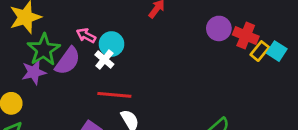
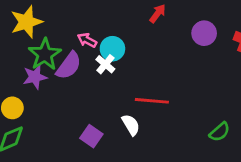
purple circle: (219, 28) -> (204, 33), moved
red line: (114, 95) -> (152, 101), moved

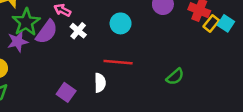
cyan circle: (112, 49) -> (121, 23), moved
white semicircle: (131, 125) -> (100, 83), turned 30
green semicircle: (220, 132) -> (175, 77), moved

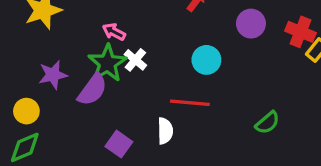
green star: (26, 22) -> (107, 63), moved
cyan circle: (121, 23) -> (206, 60), moved
purple semicircle: (47, 32) -> (92, 90), moved

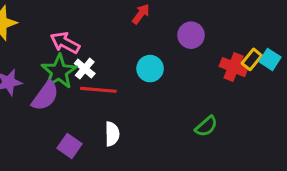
pink arrow: (114, 32) -> (65, 43), size x1.4
red cross: (300, 32) -> (234, 67), moved
red line: (190, 103) -> (98, 90), moved

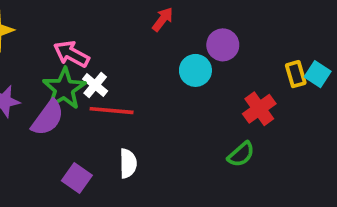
yellow rectangle: (252, 59) -> (296, 74), turned -55
red cross: (234, 67) -> (259, 109), moved, turned 32
cyan circle: (150, 69) -> (195, 70), moved

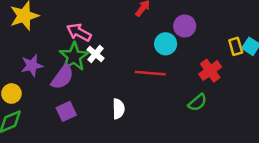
red line: (112, 111) -> (150, 73), moved
purple square: (77, 178) -> (66, 111), moved, turned 30

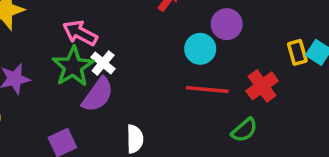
red line: (150, 73) -> (207, 89), moved
purple semicircle: (62, 77) -> (98, 95), moved

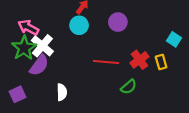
cyan circle: (200, 49) -> (79, 25), moved
yellow rectangle: (297, 52) -> (161, 62), moved
white cross: (103, 63) -> (42, 46), size x1.5

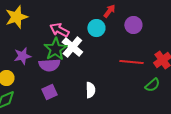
purple circle: (118, 22) -> (133, 25), moved
cyan circle: (79, 25) -> (96, 28), moved
purple semicircle: (39, 65) -> (49, 65), moved, turned 50

